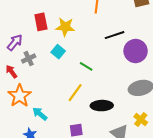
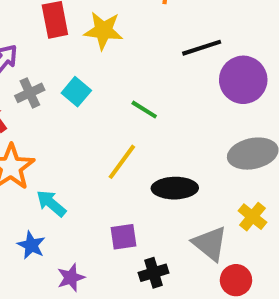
cyan square: (58, 52) -> (76, 92), moved

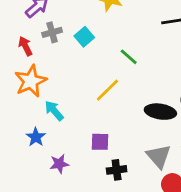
black ellipse: (175, 188) -> (160, 112), moved

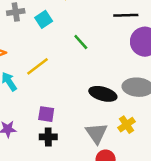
yellow line: (107, 90) -> (37, 66), moved
black cross: (117, 170) -> (48, 137), moved

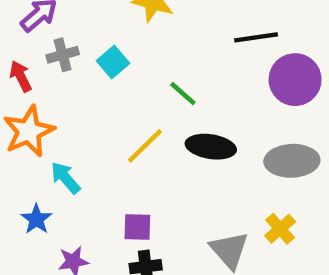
yellow line: (37, 66) -> (145, 146), moved
black ellipse: (103, 94) -> (211, 147), moved

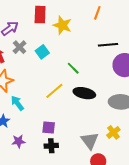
gray cross: (63, 55) -> (20, 47), turned -32

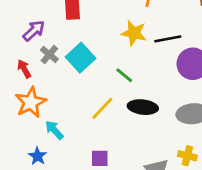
yellow star: (62, 25) -> (134, 33), moved
cyan square: (42, 52) -> (81, 58), size x1.5
yellow cross: (113, 132) -> (187, 156), turned -32

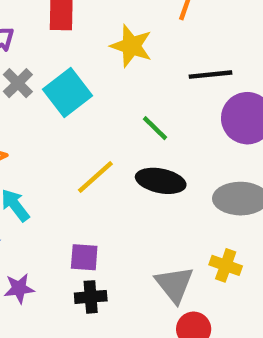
yellow star: (134, 33) -> (131, 46), moved
green line: (124, 75) -> (155, 128), moved

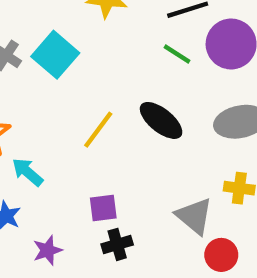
green line: (155, 128) -> (177, 54), moved
black ellipse: (161, 181) -> (161, 120), turned 39

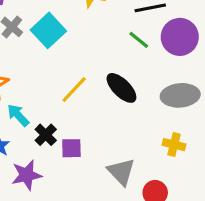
gray triangle: (194, 216) -> (121, 172), moved
black cross: (117, 244) -> (46, 135), moved, turned -35
purple star: (47, 250) -> (27, 175), size x1.4

